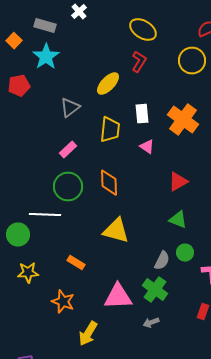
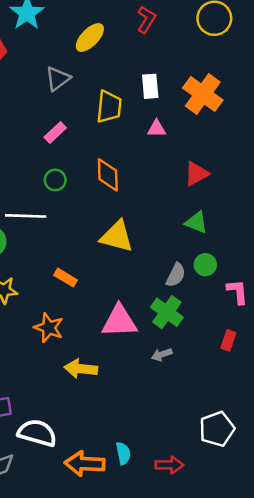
yellow ellipse: (108, 84) -> (90, 38), moved
pink triangle: (147, 147) -> (157, 129), turned -35
green circle: (68, 187) -> (55, 180), size x0.6
yellow arrow: (88, 334) -> (81, 369), turned 65

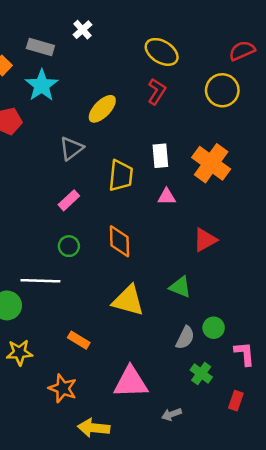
green triangle: (196, 222) -> (180, 287), moved
green cross: (167, 312) -> (201, 373), moved, size x0.7

